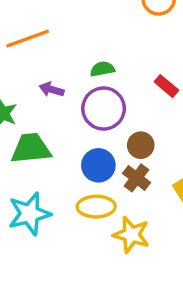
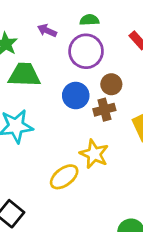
brown cross: (137, 178) -> (104, 110), turned 30
yellow ellipse: (96, 207) -> (64, 177), moved, turned -44

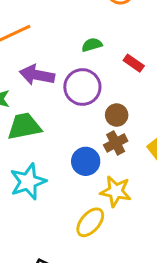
green semicircle: (89, 20) -> (92, 45), moved
purple arrow: (47, 30) -> (37, 75), size x1.6
blue circle: (76, 96) -> (86, 161), moved

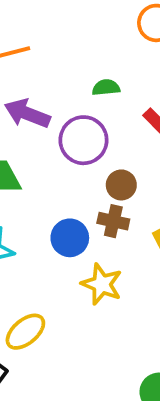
brown cross: (116, 143) -> (113, 221), turned 30
yellow ellipse: (90, 222) -> (25, 332), moved

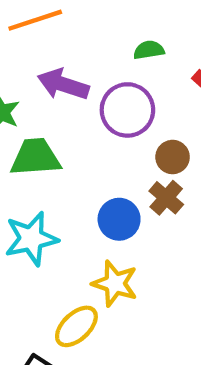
brown cross: (113, 221) -> (166, 198), turned 32
yellow star: (102, 284) -> (115, 284), moved

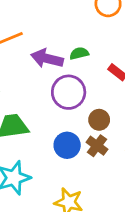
purple arrow: (63, 84) -> (47, 59), moved
blue circle: (119, 219) -> (67, 145), moved

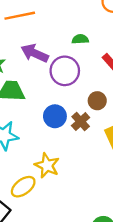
purple arrow: (47, 59) -> (35, 53), moved
brown circle: (99, 120) -> (97, 101), moved

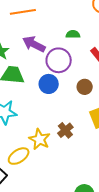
blue circle: (55, 116) -> (49, 84), moved
brown cross: (81, 122) -> (65, 130), moved

